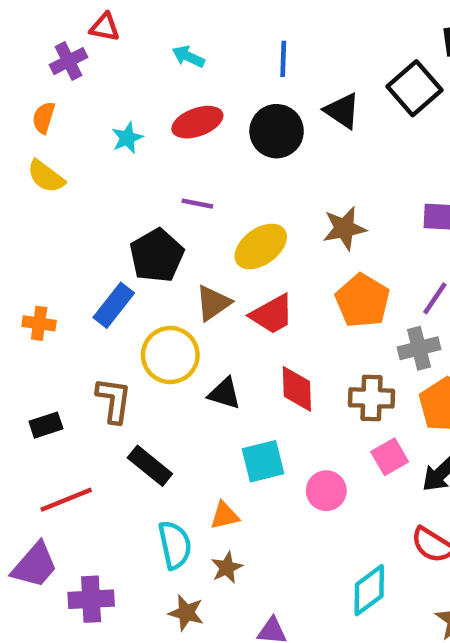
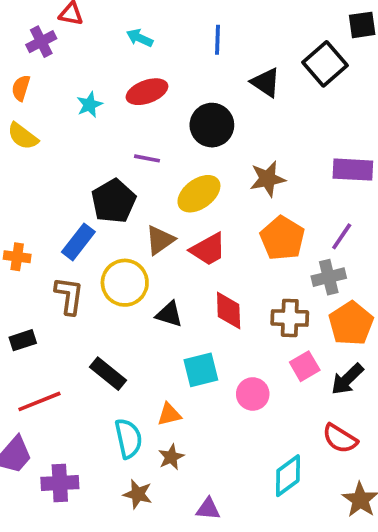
black circle: (277, 131) -> (212, 125), moved
brown L-shape: (114, 400) -> (69, 296), moved

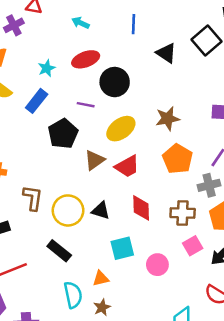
black circle: (212, 125) -> (115, 82), moved
blue rectangle: (78, 242) -> (37, 101), moved
yellow circle: (125, 283) -> (68, 210), moved

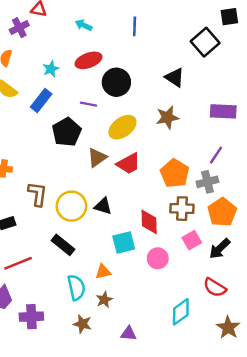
black triangle: (166, 53) -> (175, 77), moved
orange pentagon: (178, 159) -> (175, 173), moved
red diamond: (141, 208) -> (149, 222), moved

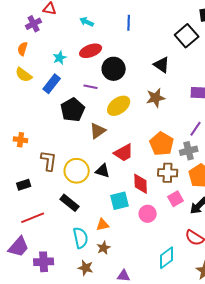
red trapezoid: (129, 164) -> (124, 153), moved

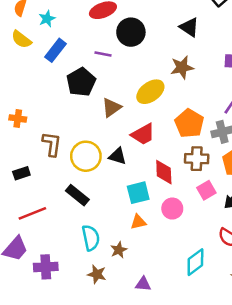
cyan star: (60, 58) -> (47, 19), moved
yellow ellipse: (119, 106) -> (150, 92), moved
orange triangle: (103, 225) -> (138, 222), moved

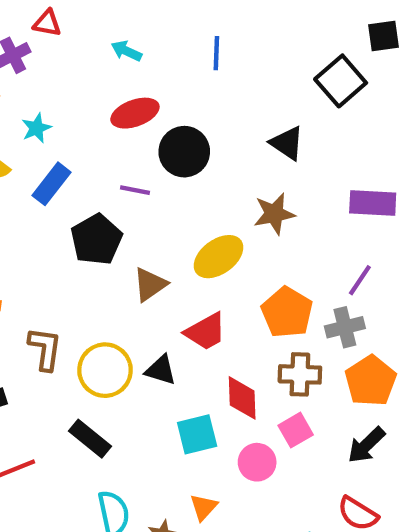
pink square: (206, 190) -> (296, 430), moved
orange triangle: (138, 222) -> (204, 507), moved, turned -35

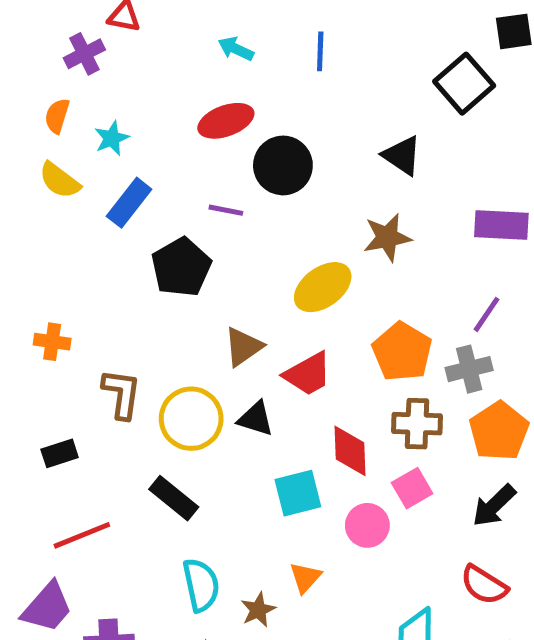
cyan arrow: (126, 51) -> (236, 49), moved
brown triangle: (150, 284) -> (243, 347), moved

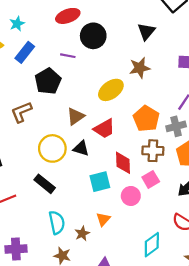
black triangle: (402, 156) -> (146, 31), turned 36
brown L-shape: (122, 394) -> (21, 112), moved, turned -120

